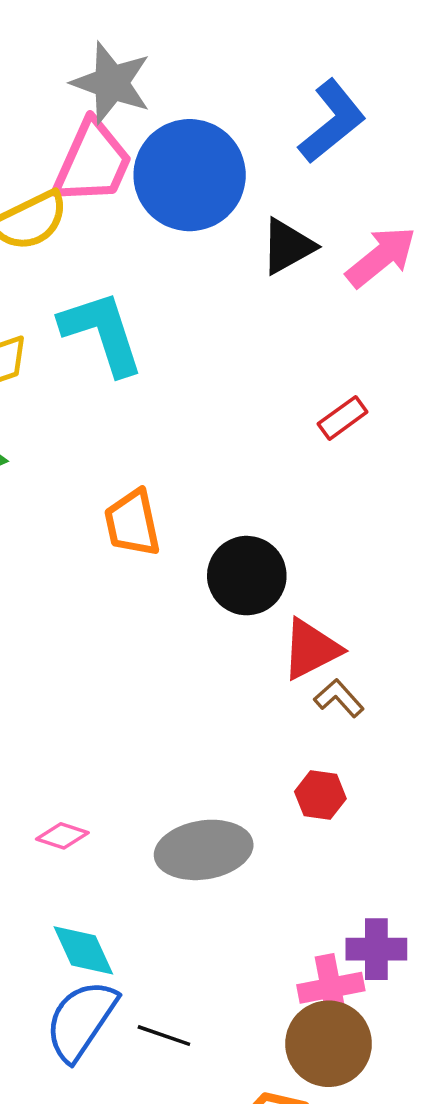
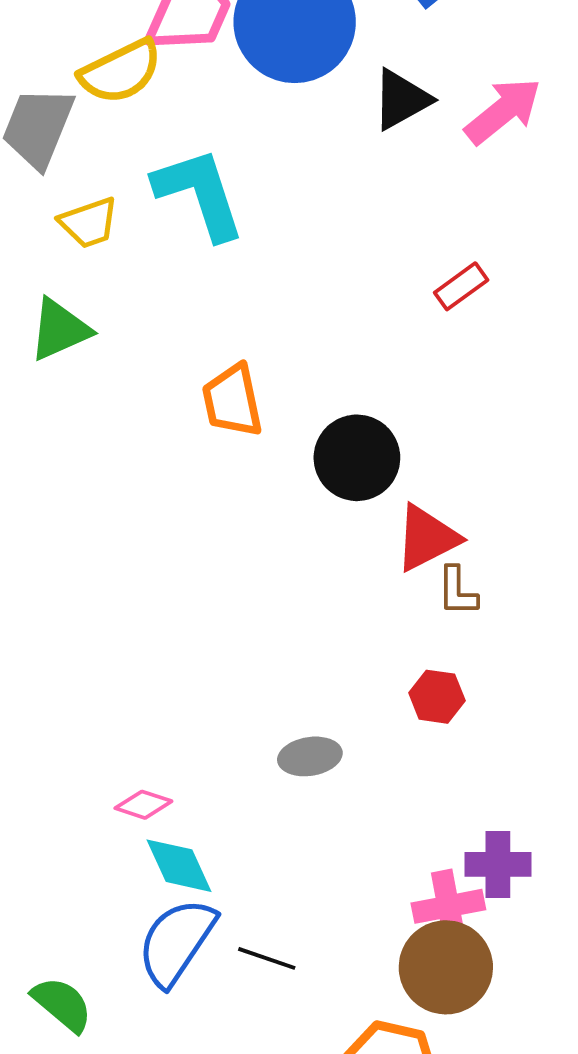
brown L-shape: (339, 698) -> (457, 591), turned -138
pink diamond: (62, 836) -> (143, 805), moved
gray ellipse: (204, 850) -> (310, 756), size x0.6

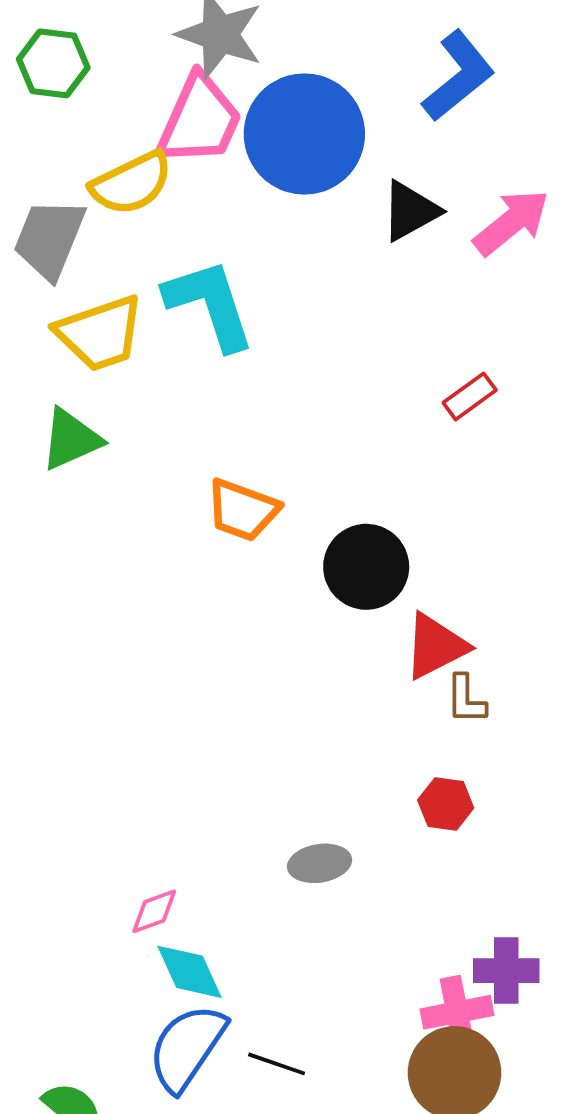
yellow trapezoid: (89, 223) -> (100, 333), size x1.5
orange trapezoid: (232, 401) -> (243, 510), turned -58
pink diamond: (143, 805) -> (154, 911), turned -38

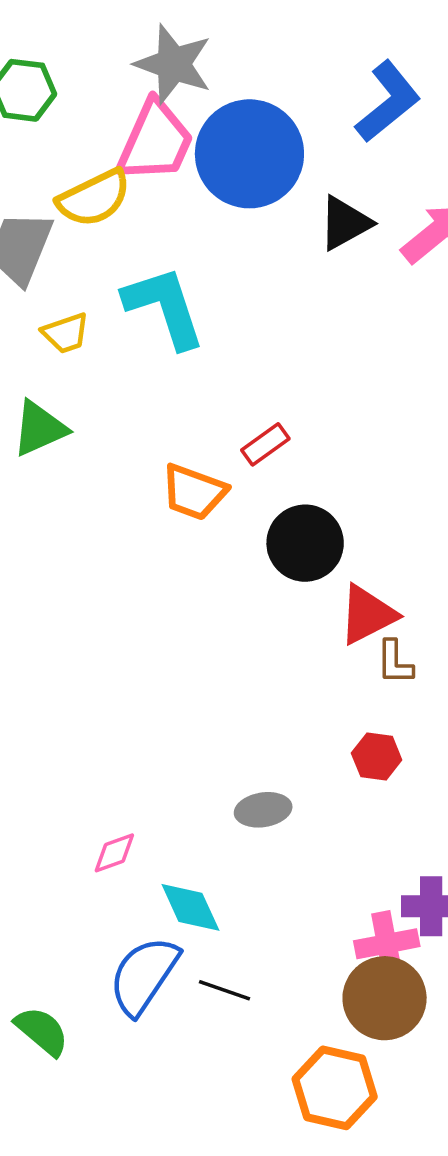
yellow trapezoid: (100, 333) -> (66, 333), size x0.6
red rectangle: (470, 396) -> (265, 444), moved
cyan diamond: (190, 972) -> (190, 907), moved

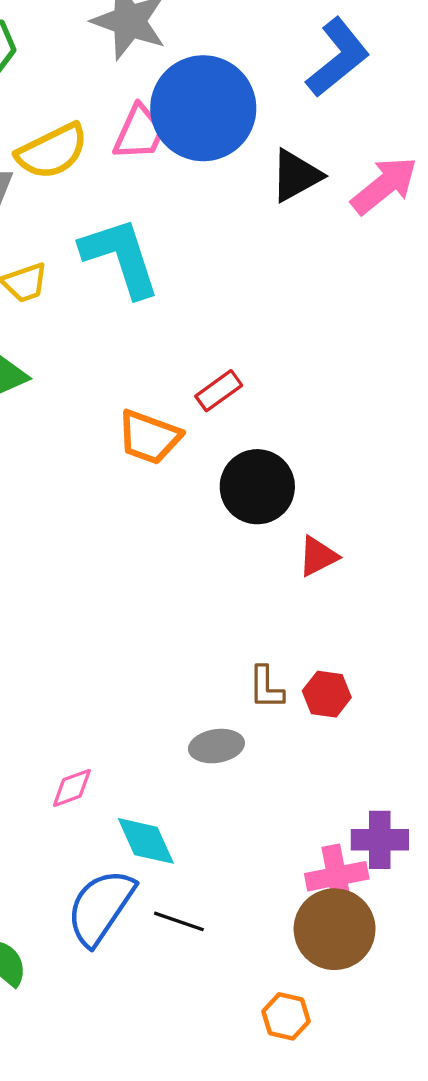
pink trapezoid: (155, 141) -> (139, 133), moved, size x0.7
red triangle: (367, 615) -> (318, 556), size x0.7
brown L-shape: (395, 662) -> (266, 688), moved
orange hexagon: (335, 1088) -> (286, 1016), size x0.6

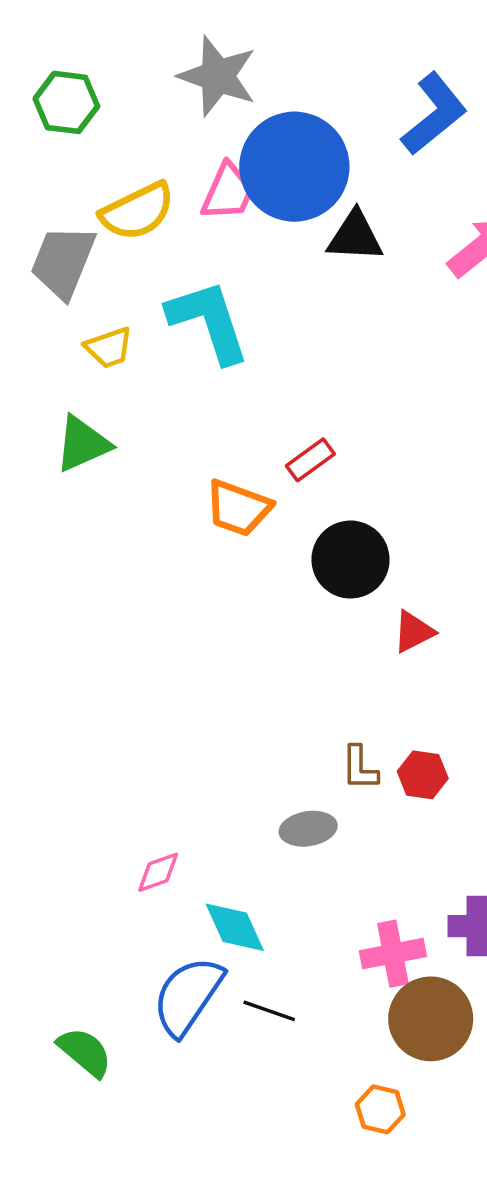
black triangle: (296, 176) -> (355, 237), moved, turned 32
pink cross: (337, 876) -> (393, 954), moved

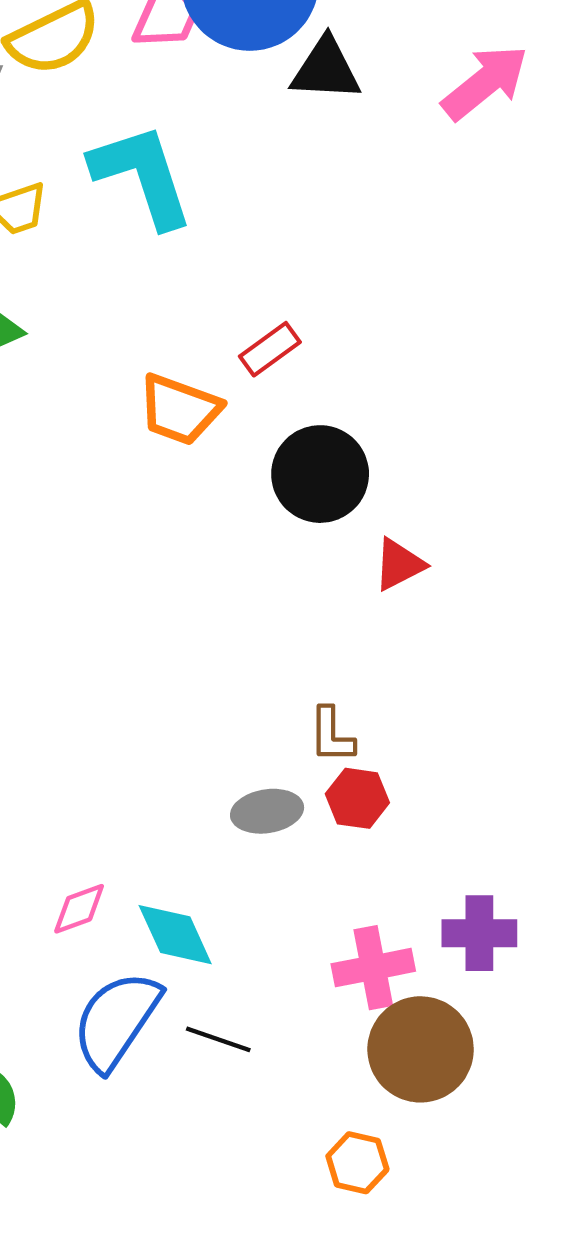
red hexagon: (423, 775) -> (357, 798), moved
pink diamond: (158, 872) -> (79, 909), moved

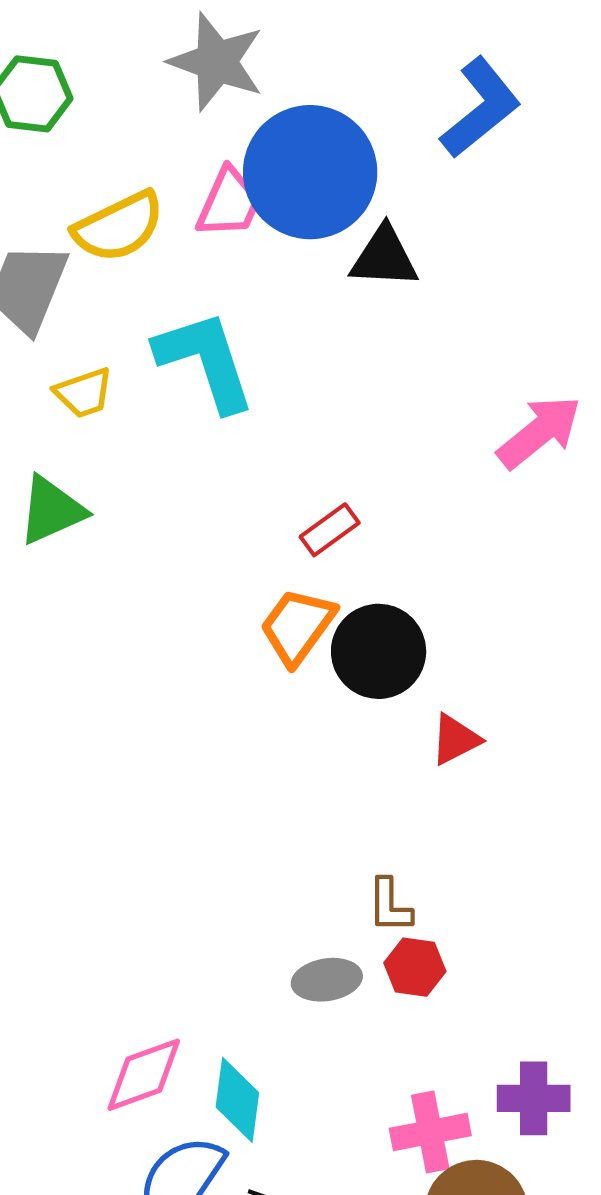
pink arrow: (485, 82) -> (539, 432), moved
orange trapezoid: (179, 409) -> (297, 626), moved, turned 106
pink diamond: (79, 909) -> (144, 1075), size x1.5
cyan diamond: (175, 935) -> (237, 1100), turned 32

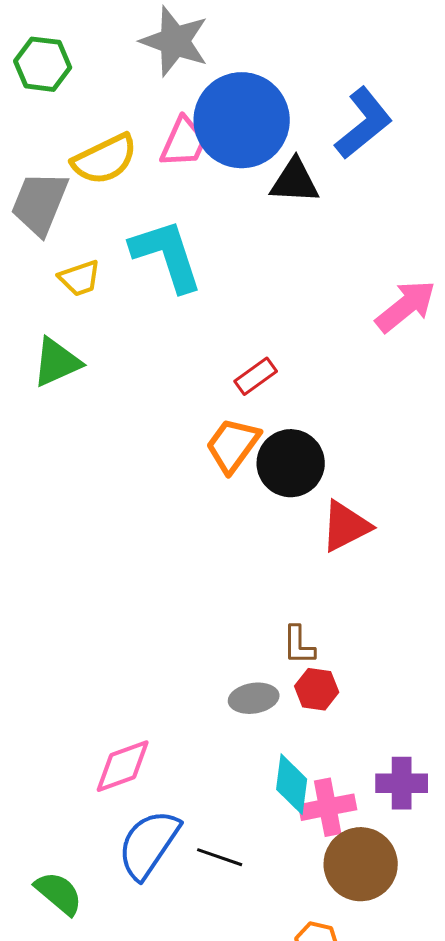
blue L-shape: (481, 108) -> (364, 123), moved
red triangle: (455, 739) -> (346, 526), size x1.4
cyan diamond: (237, 1100) -> (292, 784), moved

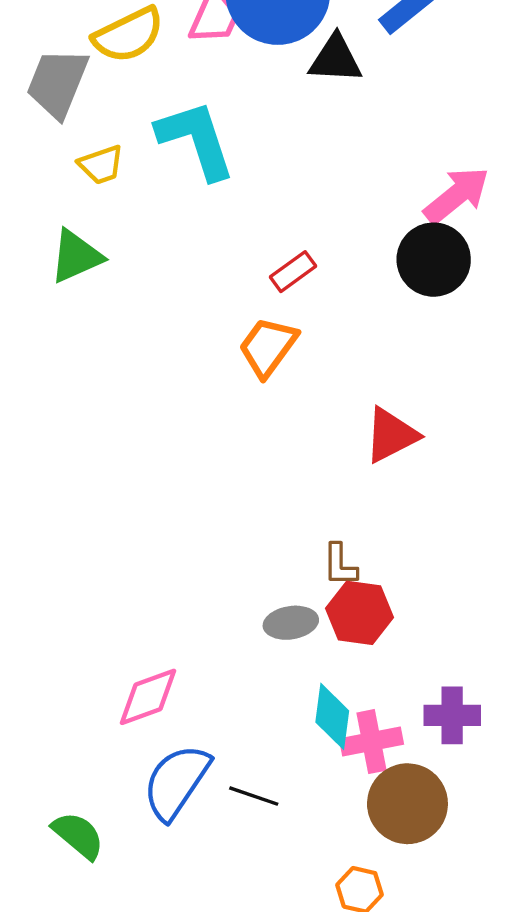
black circle: (291, 463) -> (434, 260), moved
red hexagon: (317, 689) -> (360, 613), size x1.4

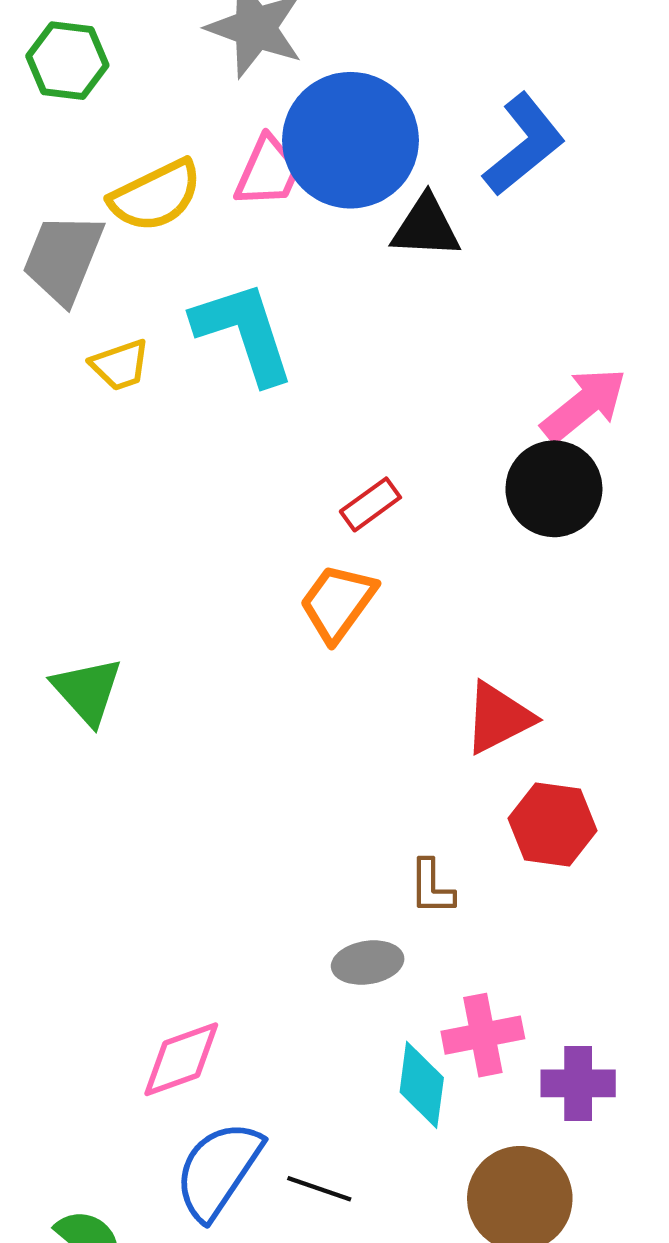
green triangle: (76, 256) -> (87, 691), moved, turned -48
red hexagon: (360, 613) -> (553, 825), moved
pink cross: (372, 742) -> (483, 1035), moved

